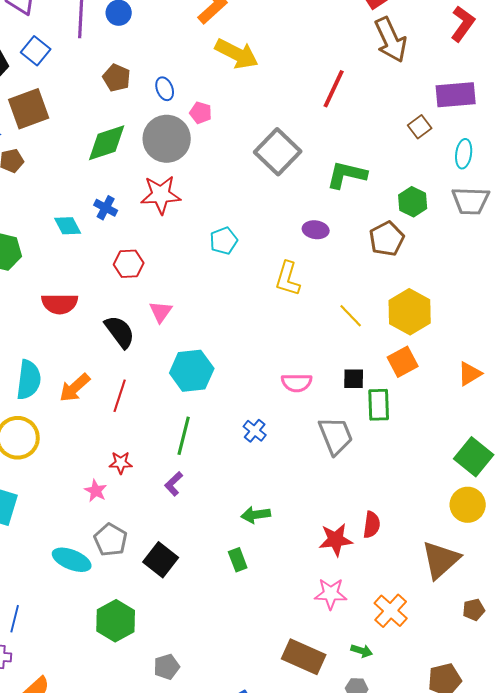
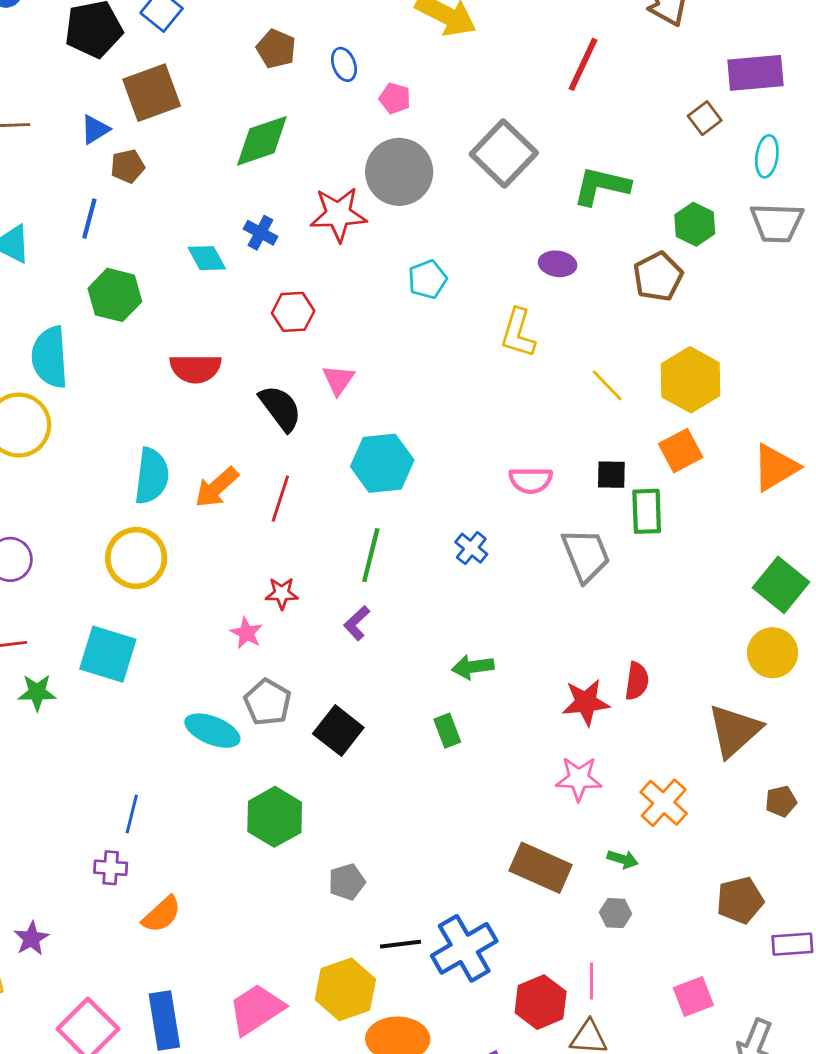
gray circle: (167, 139) -> (399, 172), moved
orange triangle: (470, 374) -> (775, 467), size x1.4

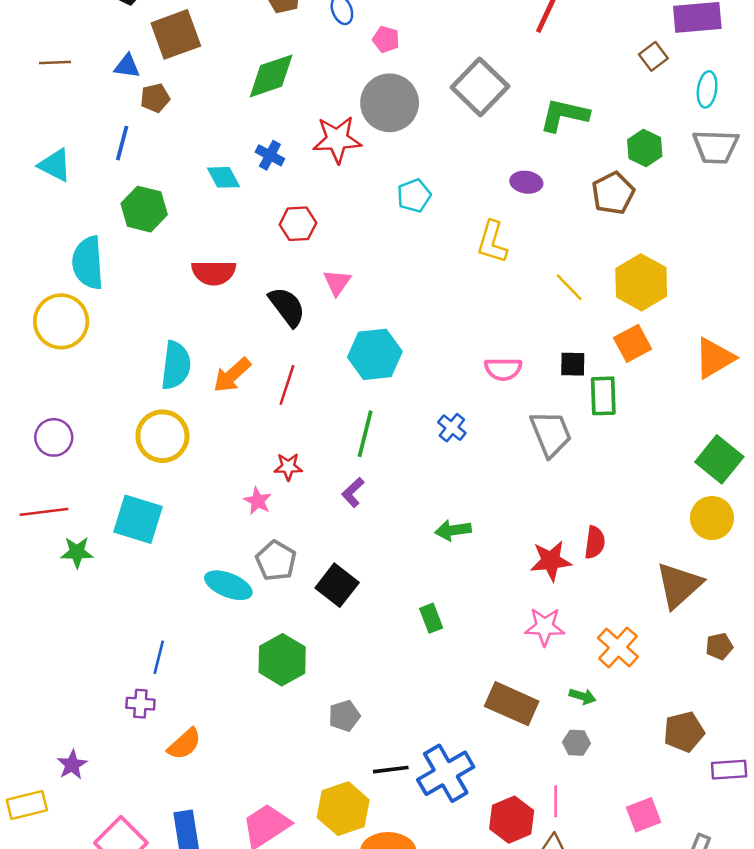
blue triangle: (95, 129) -> (127, 66), turned 40
green rectangle: (447, 731) -> (431, 618), moved

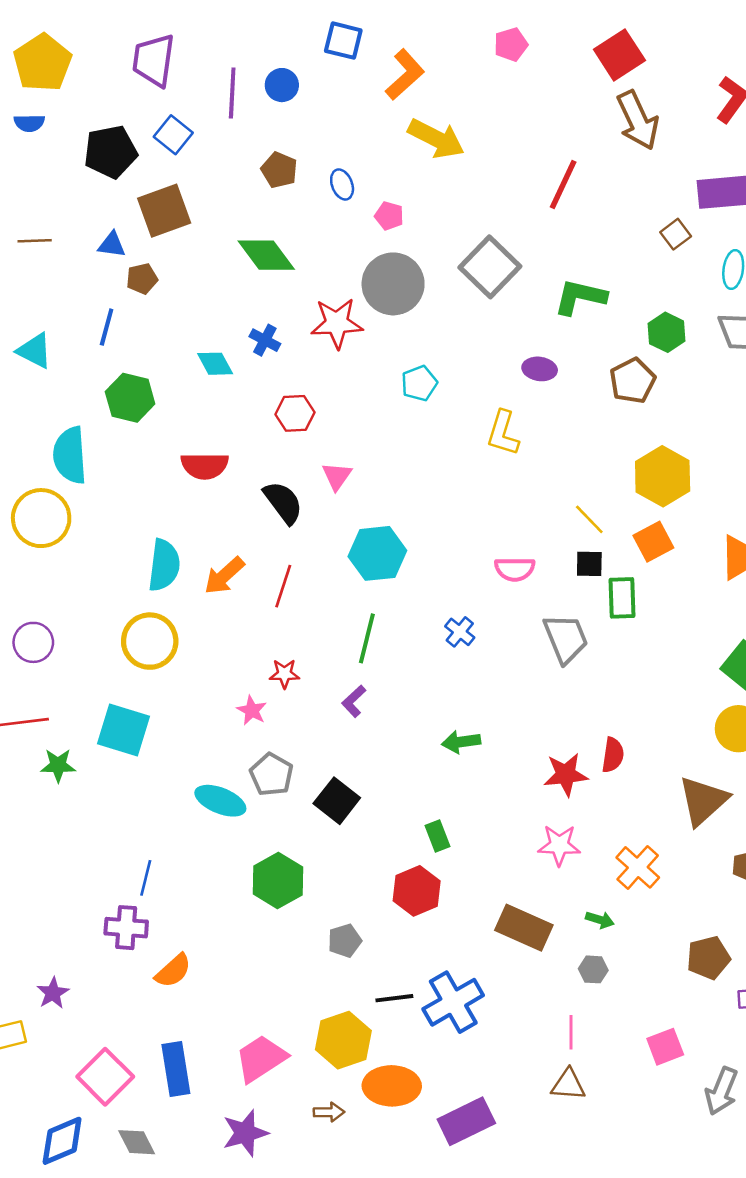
green diamond: (271, 76) -> (266, 255), turned 72
yellow line: (569, 287) -> (589, 519), moved
purple cross: (140, 704) -> (126, 928), size x1.4
red hexagon: (512, 820) -> (417, 891), moved

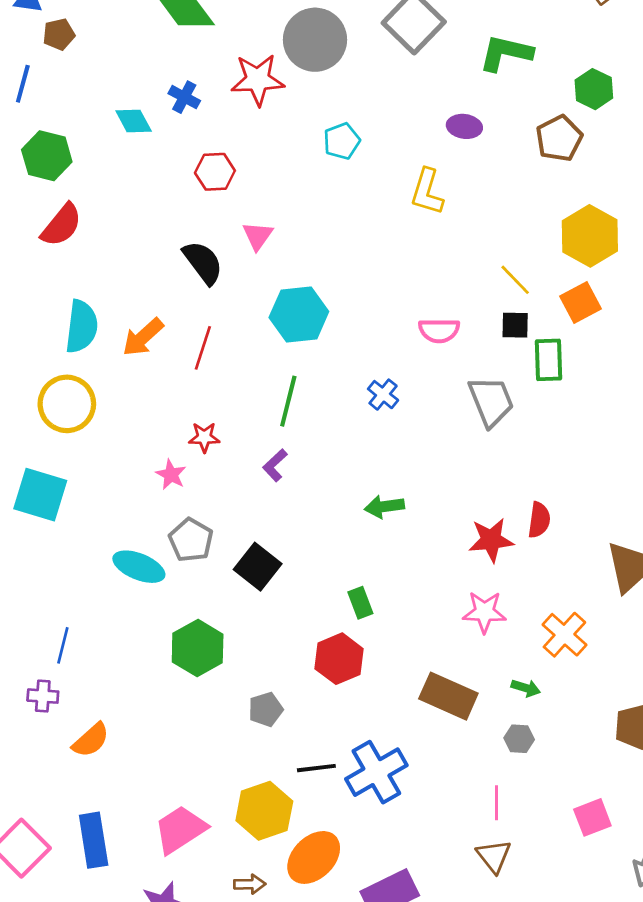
red semicircle: (205, 466) -> (62, 225), moved, turned -51
purple cross: (126, 928) -> (43, 696), size x0.7
brown triangle: (568, 1085) -> (494, 856), turned 48
orange ellipse: (392, 1086) -> (314, 857), turned -46

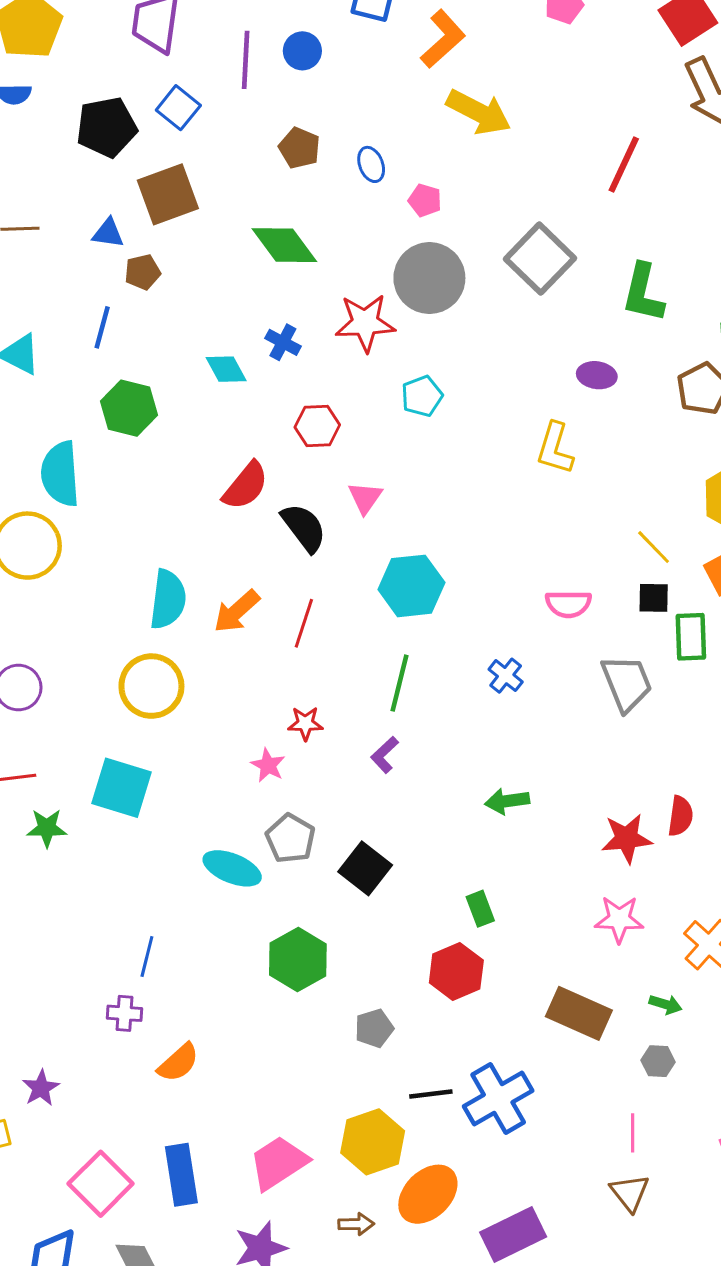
green L-shape: (506, 53) -> (643, 293), turned -90
cyan pentagon: (342, 141) -> (422, 396), moved
red semicircle: (62, 225) -> (246, 486), moved

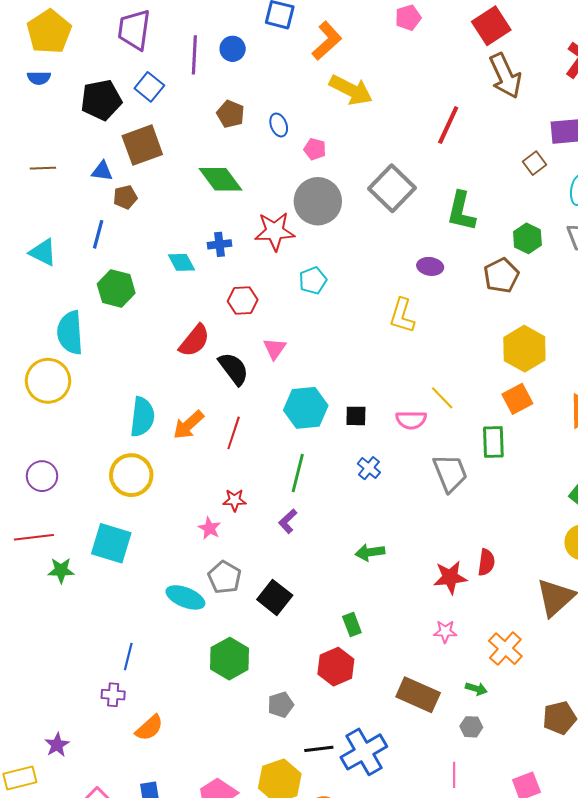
blue cross: (283, 342) -> (220, 244), turned -35
yellow line: (654, 547) -> (442, 398), moved
black square: (654, 598) -> (356, 416), moved
pink star: (619, 919) -> (445, 632), size x0.7

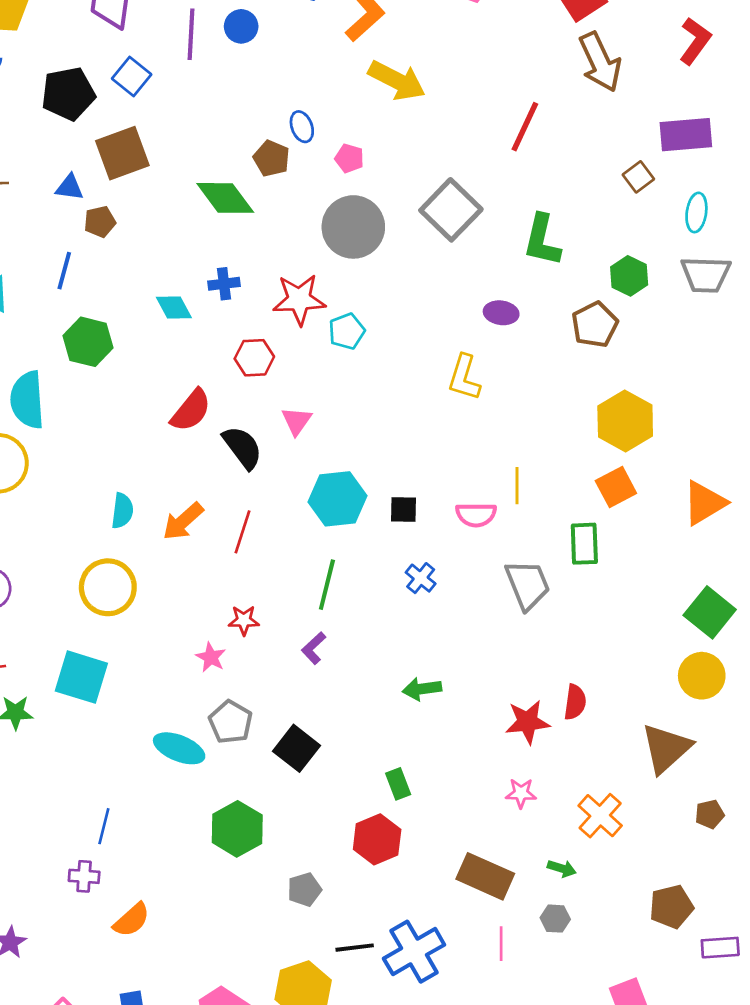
brown pentagon: (231, 114) -> (271, 158), moved
red star: (275, 231) -> (299, 300), moved
yellow line: (442, 398) -> (517, 486), turned 44
cyan semicircle: (142, 417) -> (122, 511), size x0.7
pink line: (454, 775) -> (501, 944), moved

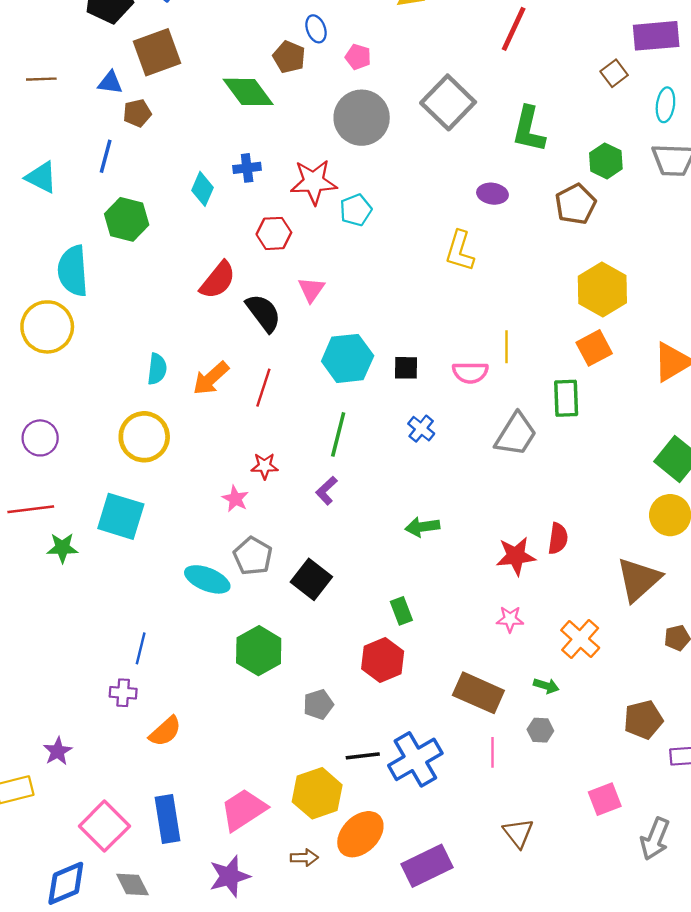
cyan diamond: (174, 307) -> (203, 189), turned 52
gray trapezoid: (528, 585) -> (516, 434), turned 54

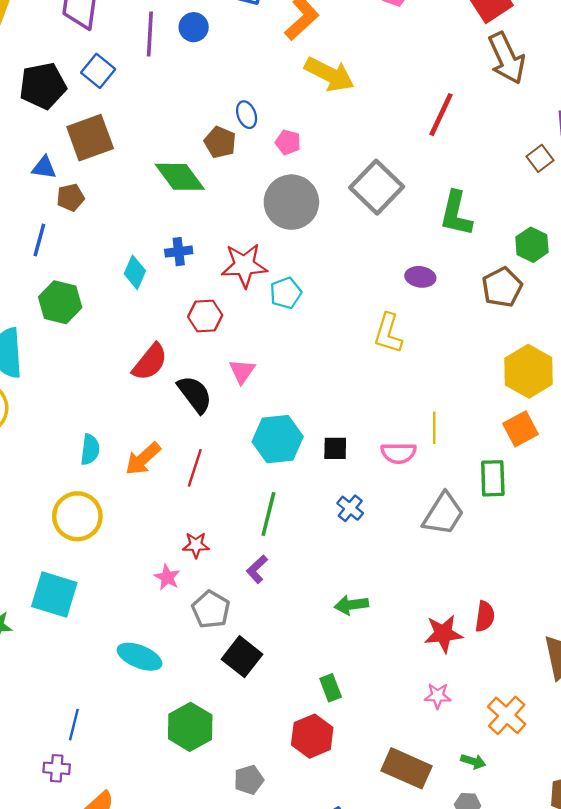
gray pentagon: (253, 556) -> (211, 609), moved

